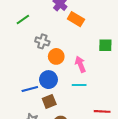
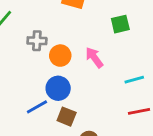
cyan line: (79, 85) -> (134, 80), moved
brown square: (49, 101) -> (67, 117), turned -32

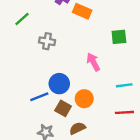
orange circle: (60, 56) -> (84, 99), moved

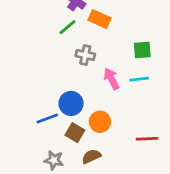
green line: (22, 19) -> (68, 27), moved
gray cross: (47, 41) -> (85, 55), moved
cyan line: (124, 85) -> (139, 79), moved

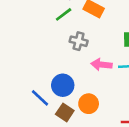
pink arrow: (111, 79) -> (101, 65), turned -60
blue line: (47, 118) -> (40, 98), turned 60

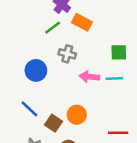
blue circle: (63, 85) -> (36, 70), moved

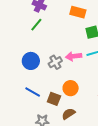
orange rectangle: (82, 22) -> (78, 12), moved
gray cross: (67, 54) -> (55, 62), moved, turned -32

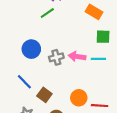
orange circle: (71, 88) -> (79, 98), moved

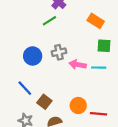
gray cross: (56, 57) -> (59, 52), moved

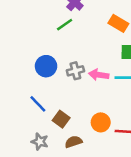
gray cross: (59, 52) -> (75, 71), moved

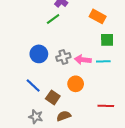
orange circle: (101, 122) -> (76, 84), moved

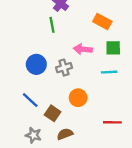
green line: (53, 19) -> (52, 25), turned -64
pink arrow: (83, 60) -> (83, 49), moved

